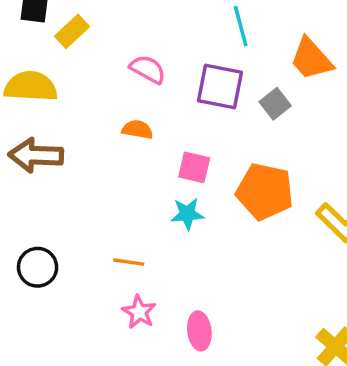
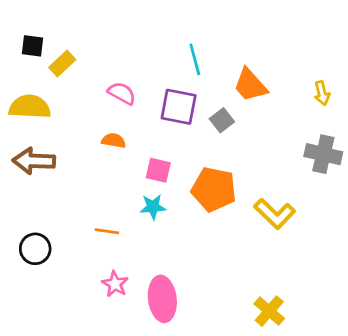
orange line: (129, 262) -> (107, 231), moved
pink ellipse: (199, 331) -> (162, 299), size x1.5

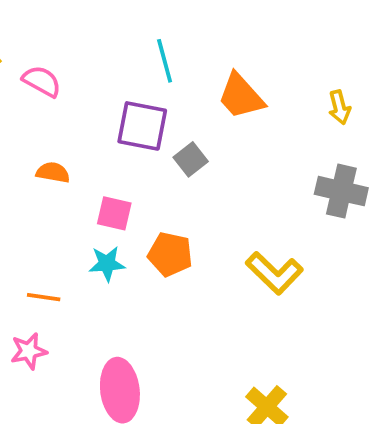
pink semicircle: (122, 93) -> (42, 81), moved
gray square: (222, 120) -> (191, 159), moved
orange pentagon: (214, 189) -> (170, 254), moved, size x0.7
pink star: (115, 284) -> (29, 351), moved, turned 30

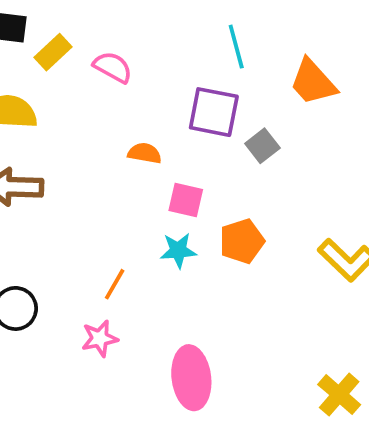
orange semicircle: (53, 172) -> (145, 153), moved
orange pentagon: (170, 254) -> (242, 241), turned -30
orange line: (44, 297) -> (115, 284), turned -68

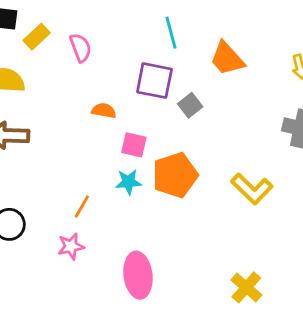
pink semicircle: (113, 67) -> (80, 48), turned 40
orange pentagon: (242, 241) -> (175, 175), size x1.4

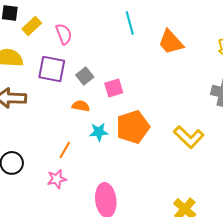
purple square: (154, 81) -> (52, 69), moved
gray square: (190, 105) -> (85, 76), moved
orange semicircle: (104, 111) -> (81, 106), moved
pink square: (134, 145) -> (114, 88), moved, turned -30

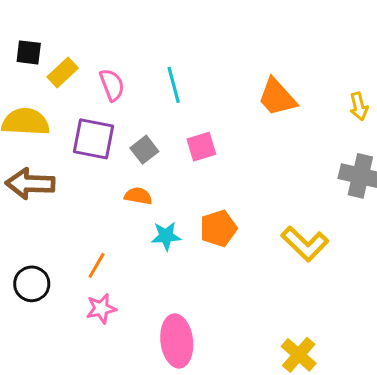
cyan line: (130, 23) -> (174, 85), moved
pink square: (114, 88) -> (201, 147), moved
orange pentagon: (133, 127) -> (218, 228), size x0.7
orange line: (65, 150) -> (97, 265), moved

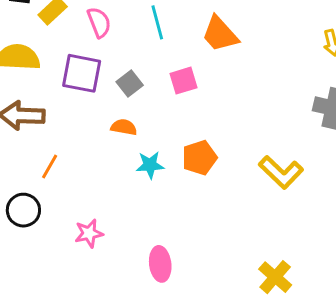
orange trapezoid: (277, 97) -> (220, 34), moved
orange line: (97, 265) -> (50, 166), moved
pink ellipse: (177, 341) -> (160, 264), size x0.7

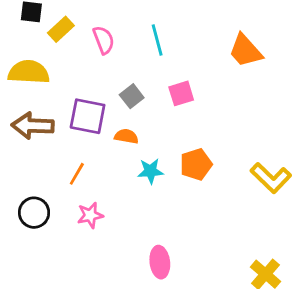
orange trapezoid: (220, 34) -> (245, 51), moved
purple square: (82, 73) -> (88, 116), moved
orange line: (50, 166) -> (77, 174), moved
pink star: (89, 233) -> (90, 215), moved

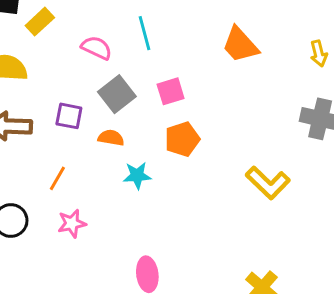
pink semicircle: (104, 40) -> (97, 48), moved, turned -44
gray square: (132, 96) -> (117, 94), size x1.4
purple square: (88, 116) -> (69, 116), size x0.7
orange pentagon: (196, 164) -> (182, 139), moved

